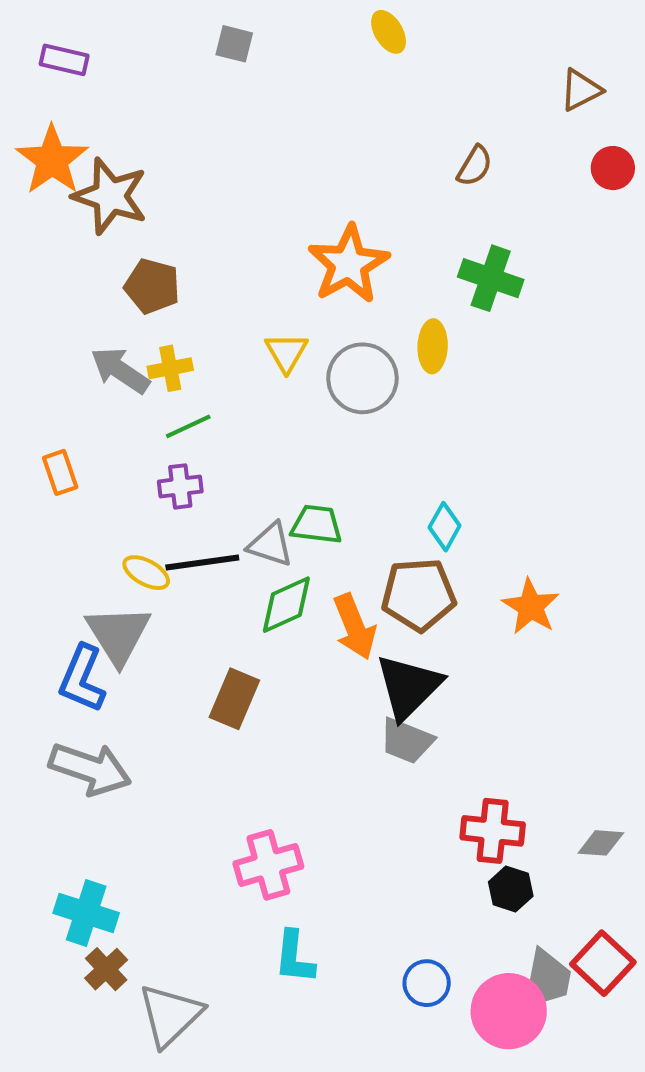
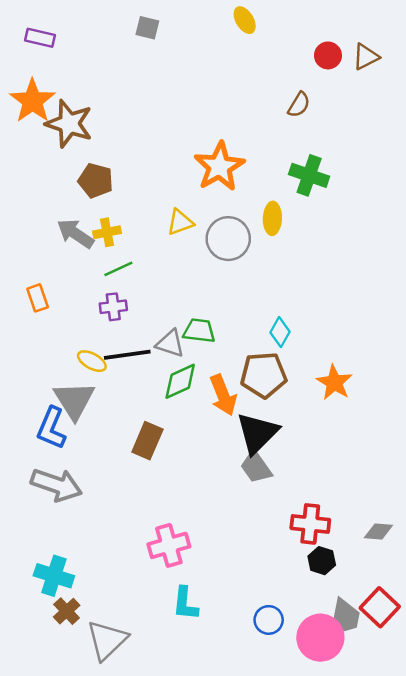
red circle: (613, 168) -> (328, 55), moved
yellow triangle: (286, 352) -> (180, 222), turned 40
gray trapezoid: (407, 741) -> (256, 467), turned 33

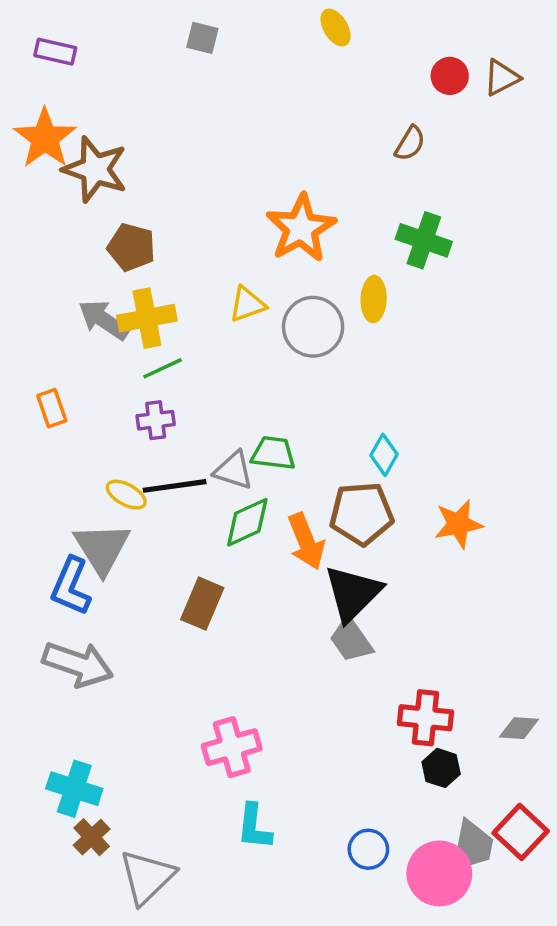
yellow cross: (107, 232) -> (147, 318), size x1.5
orange star: (334, 383) -> (458, 524), turned 30

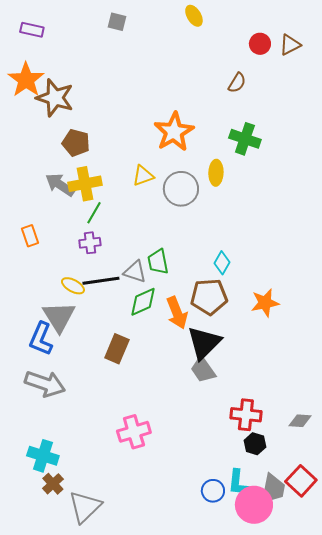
green line: (163, 368) -> (94, 213), turned -35
green trapezoid: (273, 453) -> (158, 262), turned -108
cyan L-shape: (254, 827) -> (238, 483), moved

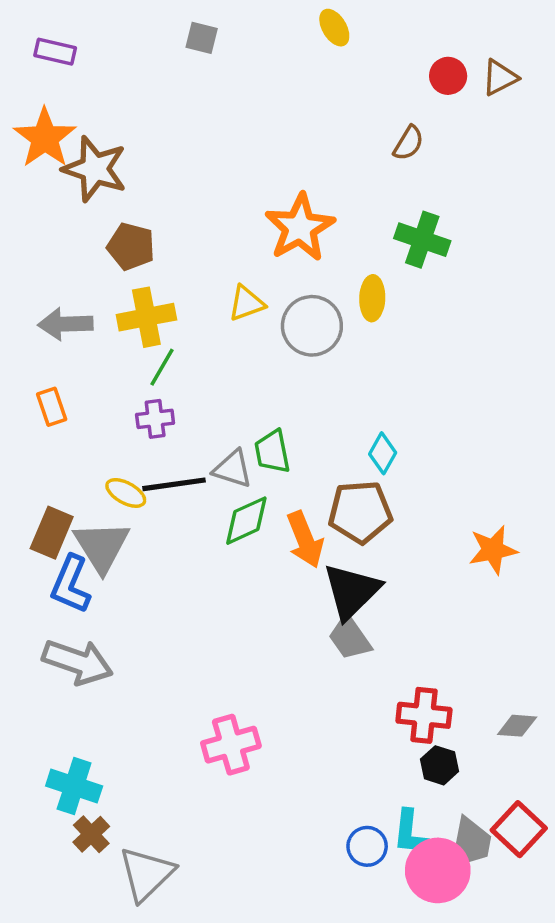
gray arrow: (60, 185) -> (65, 324), moved, turned -36
orange star: (265, 303) -> (493, 550), moved
brown rectangle: (117, 349) -> (52, 533), moved

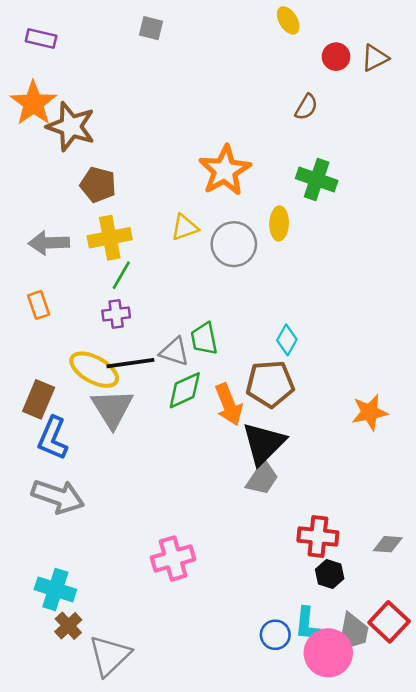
yellow ellipse: (334, 28) -> (288, 20), moved
yellow ellipse: (126, 493) -> (94, 370), size x1.6
gray triangle: (102, 546) -> (112, 408), moved
gray trapezoid: (350, 638) -> (262, 478), turned -111

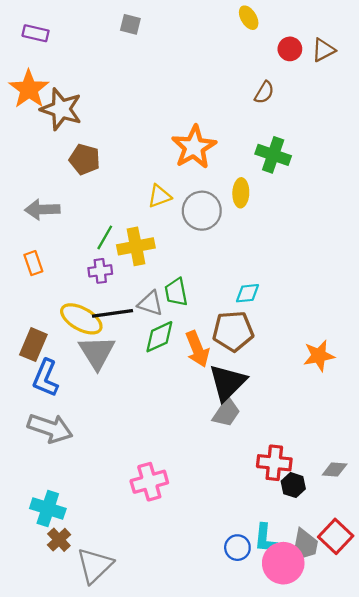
yellow cross: (110, 238) -> (136, 246), moved
cyan diamond: (287, 340) -> (248, 293), turned 55
black hexagon: (330, 574) -> (293, 485), moved

